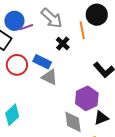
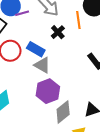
purple hexagon: (87, 98) -> (48, 91), moved
gray diamond: (73, 122) -> (63, 112), turned 55

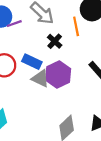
purple hexagon: (48, 91) -> (58, 75), moved

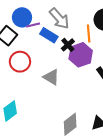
blue rectangle: (32, 62) -> (49, 35), moved
purple hexagon: (58, 75) -> (81, 55), moved

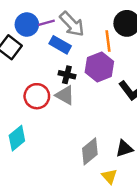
purple line: (33, 25) -> (46, 23), moved
black cross: (68, 45) -> (67, 75), moved, turned -32
red circle: (20, 62) -> (37, 96), moved

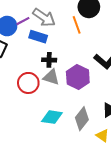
purple hexagon: (99, 67) -> (78, 77), moved
cyan diamond: (17, 138) -> (52, 117), moved, turned 60

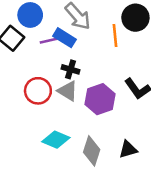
purple line: (23, 21) -> (49, 41), moved
gray diamond: (82, 119) -> (92, 151), turned -35

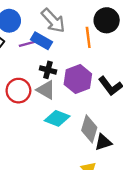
purple hexagon: (100, 99) -> (78, 79), moved
cyan diamond: (56, 140) -> (57, 118), moved
gray diamond: (92, 151) -> (89, 129), moved

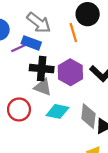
black cross: (48, 70) -> (42, 69), size x1.5
red circle: (18, 91) -> (19, 109), moved

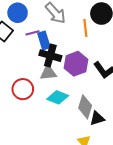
blue rectangle: (31, 43) -> (44, 40), moved, turned 42
gray triangle: (43, 87) -> (48, 73), turned -36

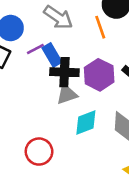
red circle: (23, 89) -> (39, 152), moved
cyan diamond: (58, 97) -> (86, 123), turned -30

